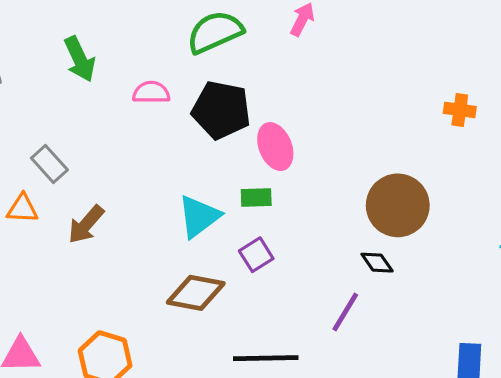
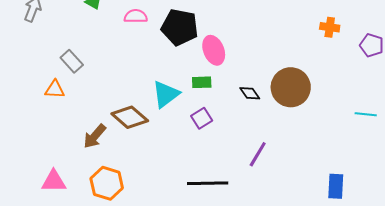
brown arrow: (86, 224) -> (95, 136), moved
black diamond: (377, 263) -> (250, 93), moved
brown diamond: (196, 293) -> (130, 117), moved, turned 30

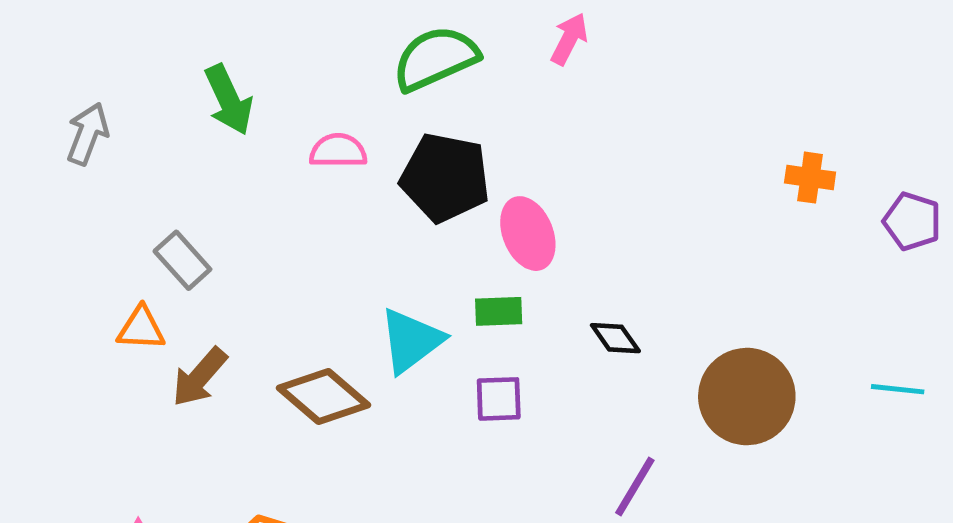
brown circle: (291, 87) -> (747, 397), moved
purple square: (202, 118) -> (499, 399), turned 30
brown arrow: (95, 136) -> (199, 377), moved

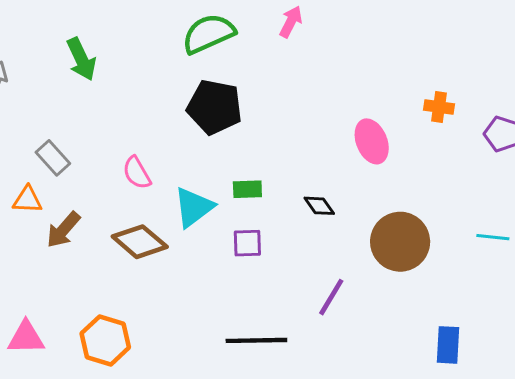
pink semicircle: (338, 151) -> (137, 173), moved, turned -120
pink ellipse: (528, 234) -> (372, 141), moved

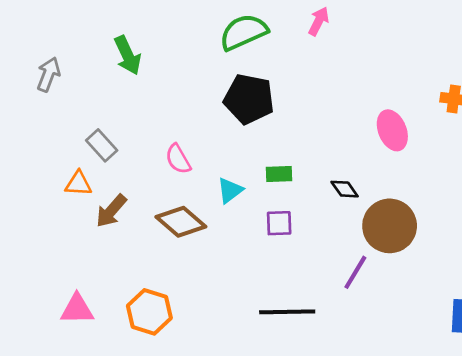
cyan triangle: (194, 207) -> (230, 190), size x0.7
brown circle: (400, 242) -> (390, 226), moved

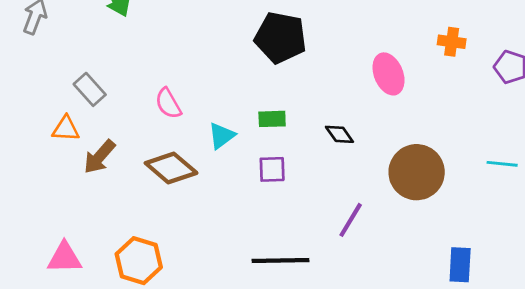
black pentagon: (249, 99) -> (280, 37), moved
brown circle: (390, 226) -> (417, 172), moved

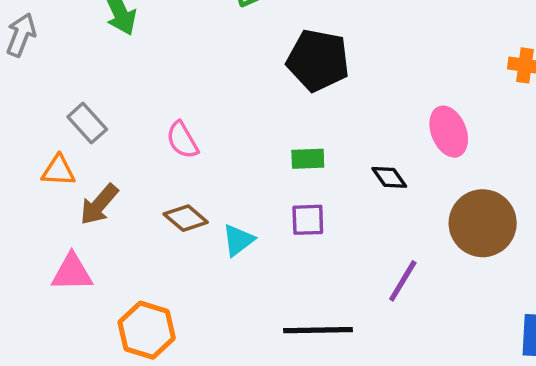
pink ellipse: (389, 74) -> (449, 132), moved
cyan triangle: (222, 136) -> (238, 240), moved
brown diamond: (171, 168) -> (186, 218), size x0.7
pink triangle: (64, 258) -> (72, 272), moved

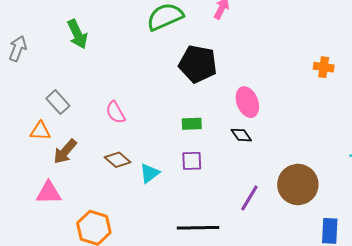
pink ellipse: (449, 132) -> (247, 102), moved
brown circle: (483, 223) -> (298, 184), moved

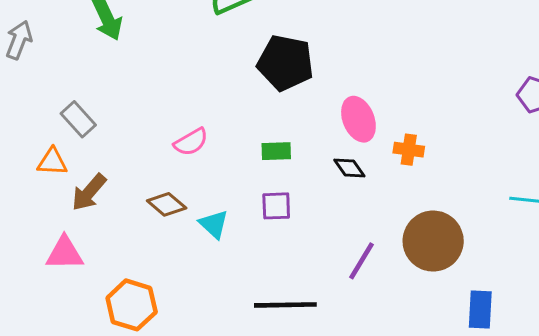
orange cross: (324, 67) -> (409, 150), moved
pink semicircle: (116, 112) -> (191, 142), moved, turned -90
cyan triangle: (150, 173) -> (214, 224), turned -40

